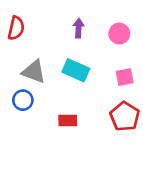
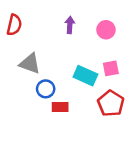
cyan rectangle: (76, 70) -> (85, 76), moved
blue circle: (23, 100) -> (46, 89), moved

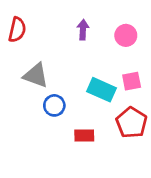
red rectangle: (60, 107) -> (84, 135), moved

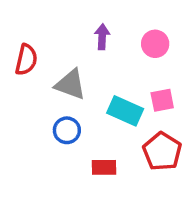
red semicircle: (17, 30) -> (26, 60), moved
gray triangle: (36, 75) -> (70, 84), moved

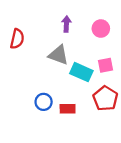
gray triangle: (70, 84) -> (58, 55), moved
blue circle: (67, 130) -> (44, 102), moved

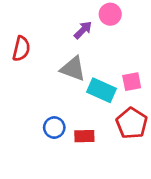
purple arrow: (66, 24) -> (83, 30), turned 42
pink circle: (101, 29) -> (110, 14), moved

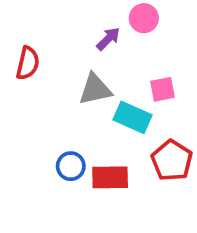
gray triangle: (73, 69) -> (95, 89), turned -32
pink square: (132, 82) -> (163, 89), moved
red rectangle: (84, 136) -> (110, 177), size x1.4

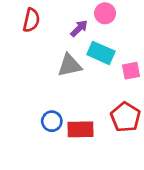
red semicircle: (28, 63) -> (31, 20), moved
pink square: (163, 89) -> (131, 71), moved
cyan rectangle: (133, 117) -> (101, 53), moved

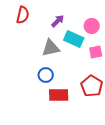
pink circle: (105, 13) -> (92, 26), moved
blue circle: (52, 121) -> (46, 75), moved

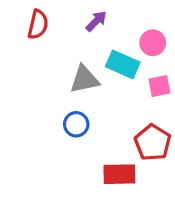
purple arrow: (58, 21) -> (96, 21), moved
red rectangle: (59, 95) -> (119, 174), moved

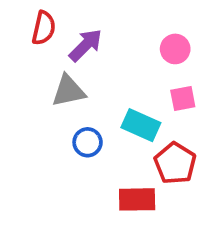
purple arrow: (96, 21) -> (86, 45), moved, size x1.4
cyan rectangle: (123, 64) -> (141, 125), moved
gray triangle: (84, 79) -> (68, 91), moved

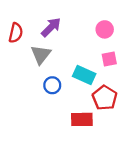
red semicircle: (44, 28) -> (16, 33), moved
gray triangle: (68, 91) -> (41, 54), turned -40

